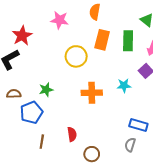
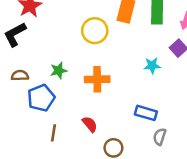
orange cross: (92, 93) -> (97, 79), moved
blue rectangle: (138, 125) -> (146, 113), moved
red semicircle: (72, 134) -> (90, 124), turned -32

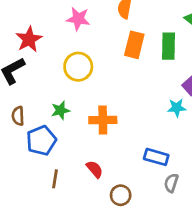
yellow circle: (95, 31) -> (78, 67), moved
cyan star: (152, 66) -> (177, 108), moved
brown semicircle: (20, 76) -> (18, 116), turned -91

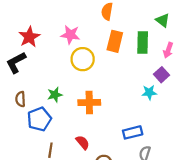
pink star: (78, 19) -> (70, 35), moved
yellow circle: (78, 67) -> (83, 59), moved
blue rectangle: (156, 157) -> (133, 132), turned -30

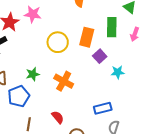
pink star: (70, 35) -> (33, 14), moved
orange rectangle: (115, 41) -> (87, 37), moved
purple square: (161, 75) -> (100, 56), moved
orange cross: (89, 102) -> (64, 81), turned 30

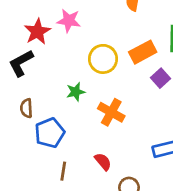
orange rectangle: (87, 37) -> (143, 52), turned 48
green star: (33, 74) -> (76, 92), moved

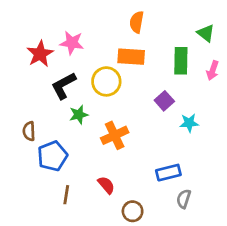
orange rectangle: (143, 52) -> (131, 57), moved, turned 32
black L-shape: (21, 63) -> (64, 86), moved
orange cross: (111, 112) -> (115, 135), turned 36

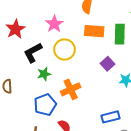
pink star: (72, 43) -> (54, 24), moved, turned 30
orange rectangle: (131, 57) -> (94, 31), moved
blue pentagon: (52, 156) -> (45, 105), moved

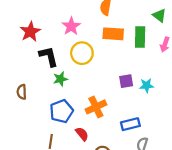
black L-shape: (33, 53) -> (49, 56), turned 105
purple square: (107, 64) -> (126, 81), moved, turned 32
orange cross: (71, 89) -> (96, 107), moved

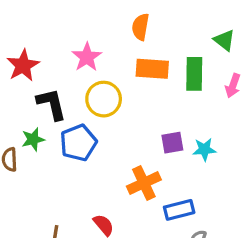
green star: (60, 79) -> (33, 139), moved
orange cross: (96, 107) -> (144, 183), moved
blue pentagon: (62, 111) -> (78, 143), moved

